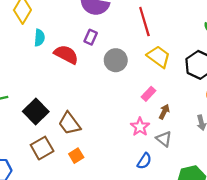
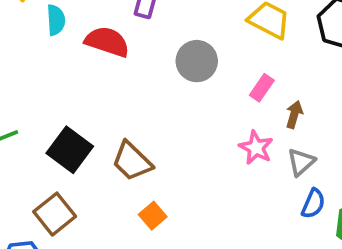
gray circle: (116, 60) -> (197, 61), moved
gray triangle: (164, 139) -> (301, 162), turned 49
brown square: (42, 148) -> (55, 214), moved
blue semicircle: (144, 161) -> (313, 204), moved

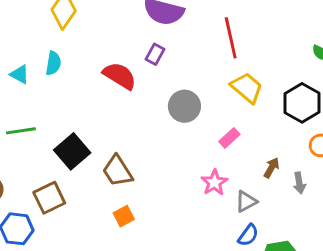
cyan semicircle: (56, 20) -> (53, 63), moved
brown arrow: (294, 114) -> (272, 168), moved

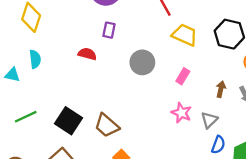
red semicircle: (120, 76) -> (87, 54), size x0.7

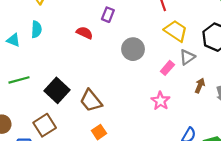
gray triangle: (209, 120) -> (187, 57), moved

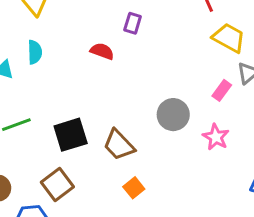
gray circle: (133, 49) -> (173, 115), moved
black square: (57, 90) -> (71, 135), turned 35

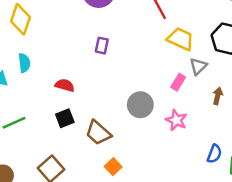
purple rectangle: (133, 23) -> (102, 46), moved
red semicircle: (102, 51) -> (65, 85), moved
black square: (71, 135) -> (65, 118), moved, size x0.7

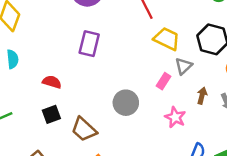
purple rectangle: (102, 46) -> (89, 44), size x1.5
pink star: (176, 120) -> (175, 117), moved

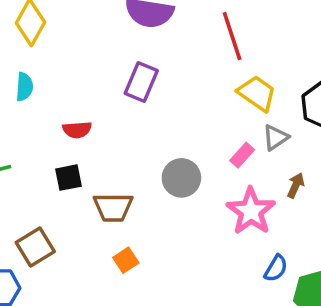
red semicircle: (52, 82) -> (77, 130), turned 150
pink star: (175, 117) -> (251, 211), size x1.5
brown trapezoid: (84, 129) -> (113, 207), turned -52

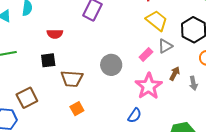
blue semicircle: (276, 268) -> (135, 116), moved

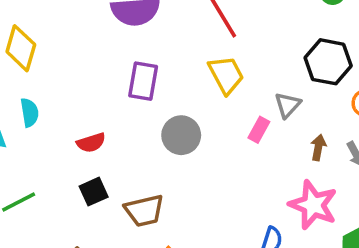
yellow trapezoid: (157, 21) -> (226, 75), moved, turned 40
gray circle: (111, 65) -> (181, 135), moved
pink star: (149, 86) -> (313, 205), moved

